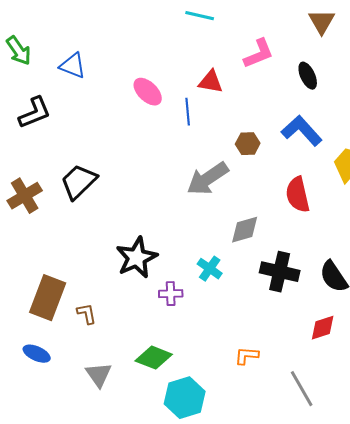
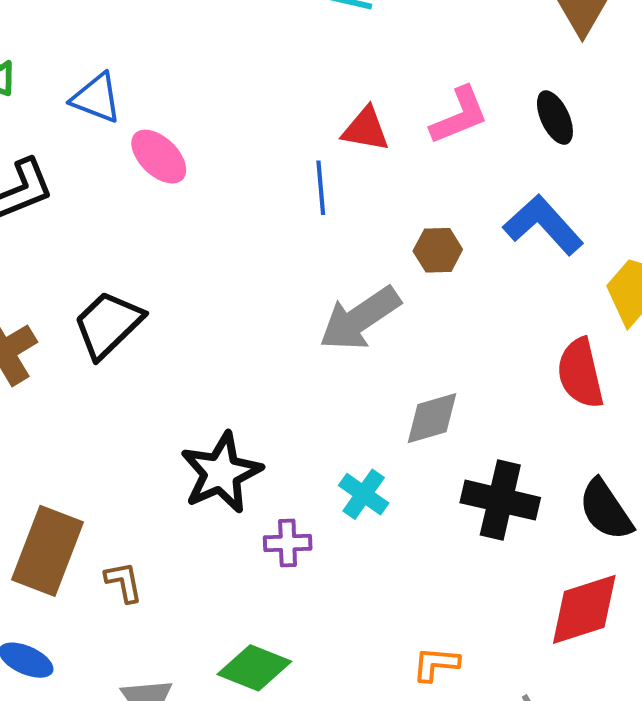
pink L-shape: (259, 54) -> (459, 116), moved
pink ellipse: (148, 92) -> (159, 157), moved
red semicircle: (298, 195) -> (580, 373), moved
red diamond: (323, 328) -> (584, 609), size x1.5

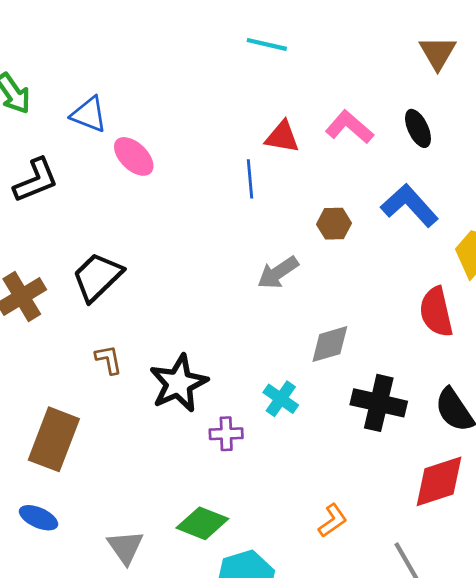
pink L-shape: (459, 116) -> (349, 127), turned -117
gray arrow: (360, 319) -> (278, 273), size x0.7
brown L-shape: (124, 582) -> (109, 360), moved
orange L-shape: (436, 664) -> (333, 521), turned 140

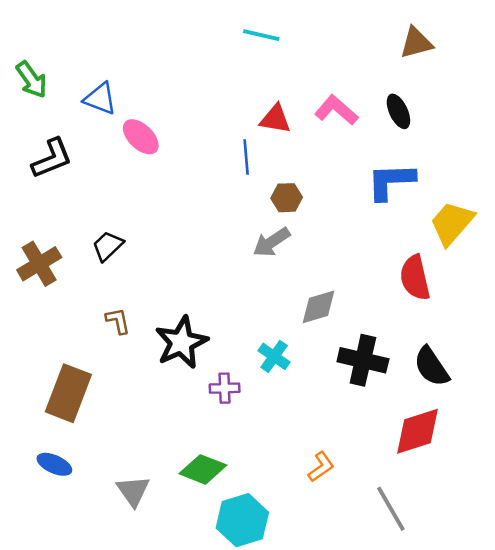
brown triangle: (438, 53) -> (416, 43), turned 45
blue L-shape: (410, 205) -> (391, 181), turned -50
brown hexagon: (334, 224) -> (287, 198), moved
black trapezoid: (97, 277) -> (108, 246), size x0.7

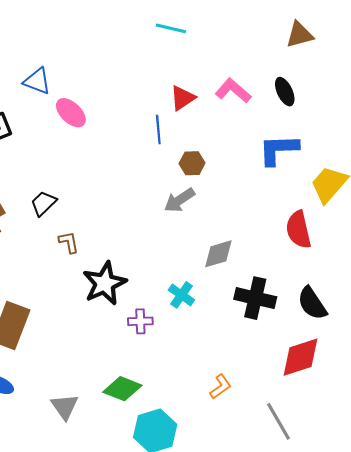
red triangle: (275, 119) -> (183, 98), turned -44
brown L-shape: (118, 321) -> (69, 242), moved

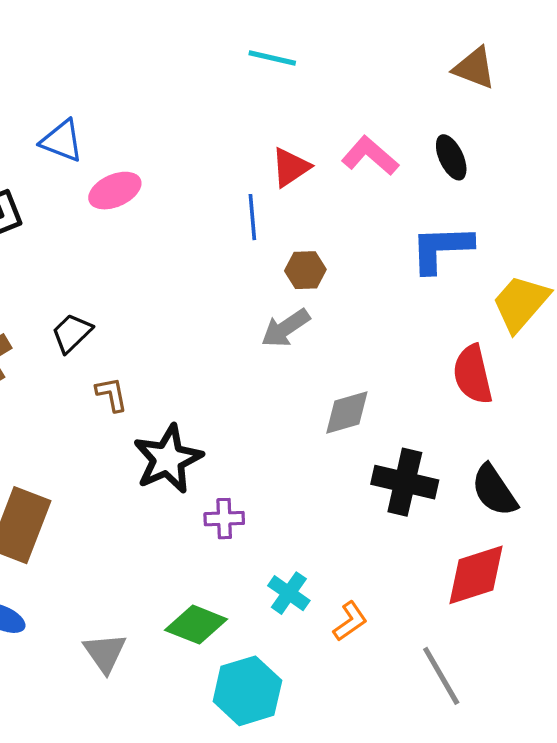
brown triangle: (299, 35) -> (474, 68), turned 36
pink ellipse: (71, 113) -> (115, 191), turned -68
cyan cross: (181, 295) -> (289, 593), moved

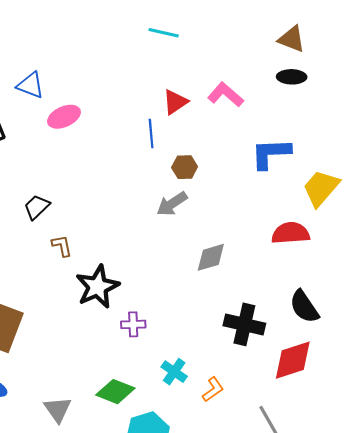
black ellipse: (451, 157) -> (292, 77), moved, turned -64
red semicircle: (473, 374) -> (291, 233), turned 99
black cross: (405, 482) -> (244, 324), moved

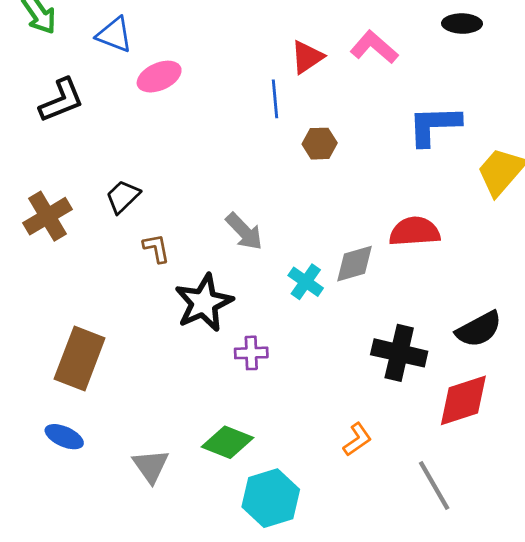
gray arrow: (172, 204) -> (244, 231), moved, turned -100
red semicircle: (291, 233) -> (415, 231), moved
black semicircle: (304, 307) -> (479, 329), turned -84
cyan cross: (174, 372) -> (306, 282), moved

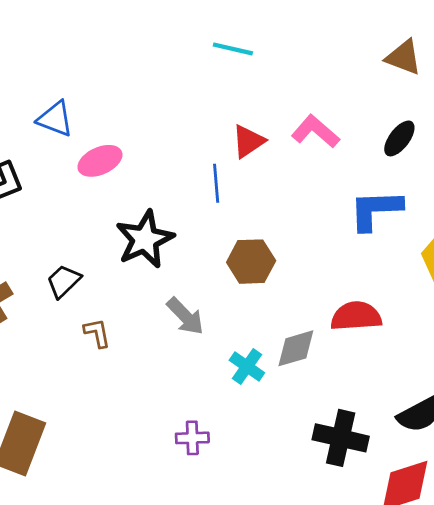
black ellipse: (462, 24) -> (399, 138), moved, turned -54
brown hexagon: (320, 144) -> (251, 262), moved, size x1.4
black star: (204, 303) -> (145, 239), moved

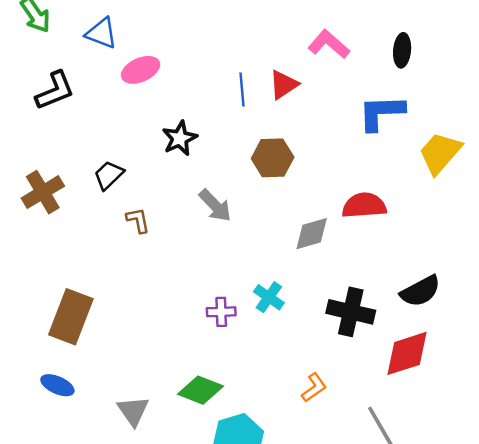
black ellipse: (399, 138) -> (402, 50), turned -32
red triangle: (248, 141) -> (284, 85), moved
black star: (145, 239) -> (180, 138), size x0.7
cyan cross: (247, 367) -> (269, 297), moved

